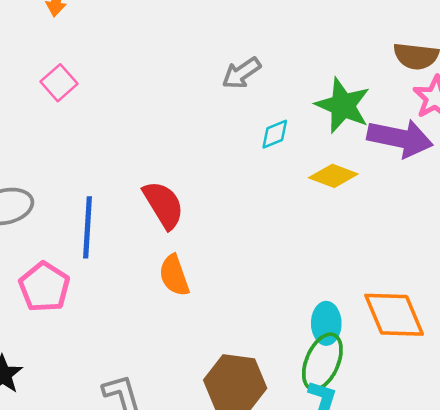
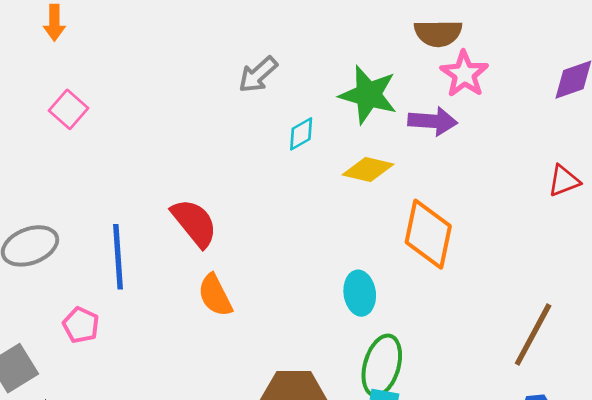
purple arrow: (400, 138) -> (433, 121), size x0.7
pink pentagon: (44, 287) -> (81, 325), size x0.7
orange diamond: (394, 315) -> (428, 234), moved, turned 42
cyan ellipse: (326, 323) -> (360, 293), moved

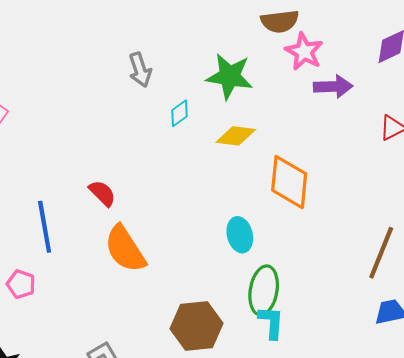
gray arrow: (258, 75) -> (140, 70), turned -60
purple arrow: (433, 121) -> (333, 87), moved
red semicircle: (194, 223) -> (102, 193), size x0.7
orange semicircle: (215, 295) -> (125, 249), size x1.4

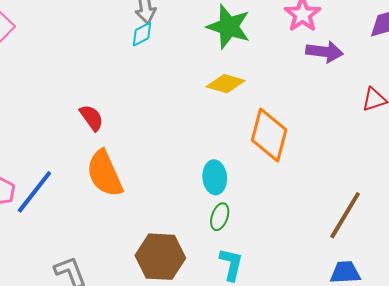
cyan diamond: (179, 113) -> (142, 34), moved
blue line: (45, 227) -> (34, 192), moved, turned 39
green ellipse: (264, 290) -> (220, 217), moved, size x0.6

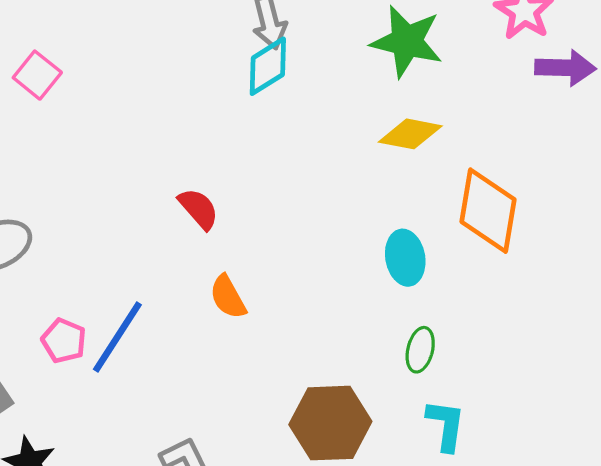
cyan diamond: (142, 34) -> (268, 66), size x1.4
orange semicircle: (105, 174) -> (228, 297), size x0.6
cyan ellipse: (215, 177) -> (405, 258), moved

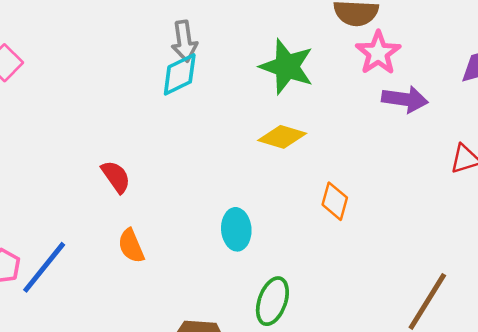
orange diamond: (488, 211) -> (335, 201), size x0.6
cyan ellipse: (405, 258) -> (236, 229), moved
green ellipse: (420, 350) -> (272, 301), size x1.4

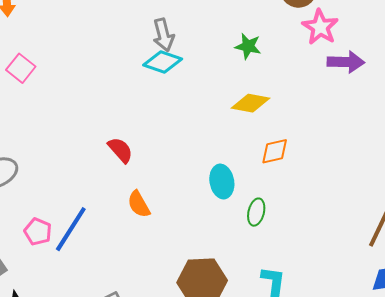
green star: (287, 67) -> (248, 46), size x0.6
cyan diamond: (180, 74) -> (163, 62), turned 51
orange diamond: (335, 201) -> (275, 151), moved, turned 68
green ellipse: (272, 301) -> (256, 212), moved, size x0.7

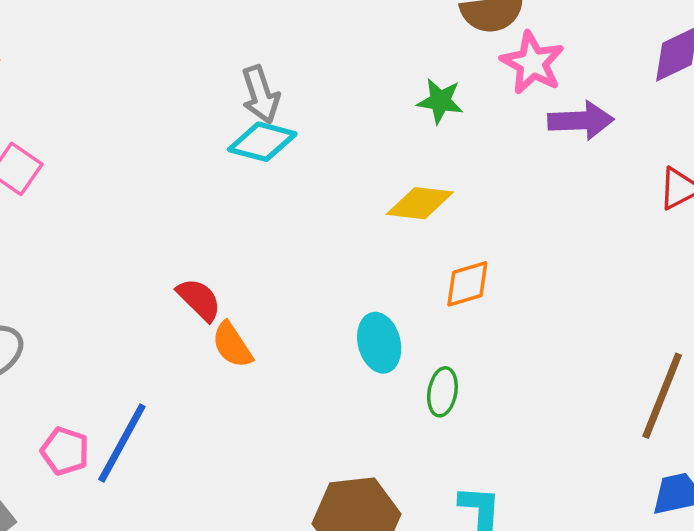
green star: (248, 46) -> (440, 101), moved
orange semicircle: (139, 204) -> (232, 345), moved

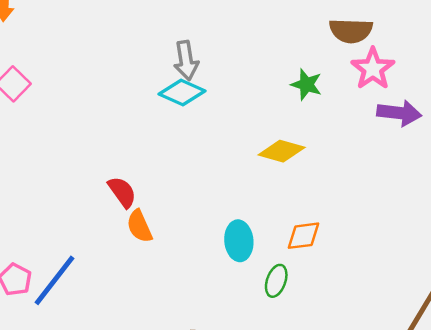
orange diamond: (467, 284) -> (304, 236), moved

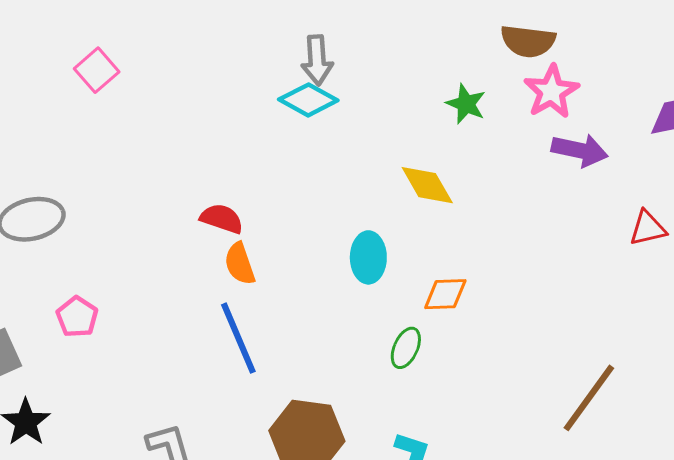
yellow diamond: (282, 151) -> (427, 185), turned 39
red semicircle: (122, 192) -> (222, 219), turned -40
cyan ellipse: (239, 241) -> (368, 257), moved
blue line: (54, 280) -> (238, 338), moved, turned -66

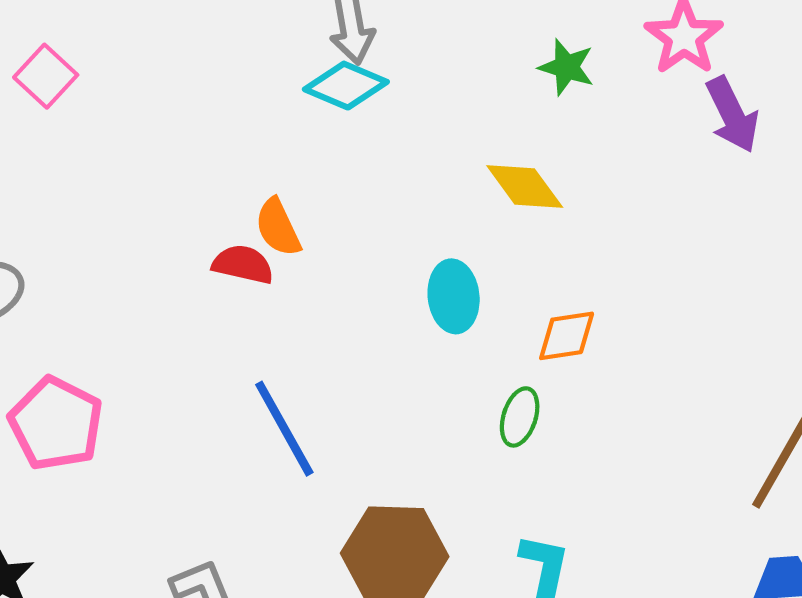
purple arrow: (580, 150) -> (732, 115), turned 58
orange semicircle: (240, 264) -> (278, 227), moved
pink pentagon: (77, 317) -> (56, 424), size x1.6

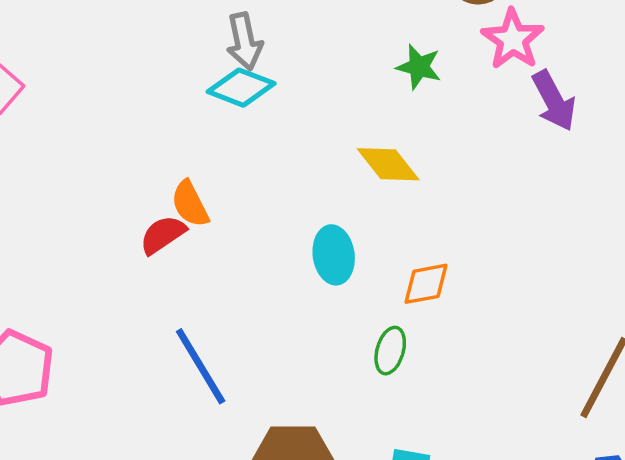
red semicircle: (243, 264) -> (163, 235), turned -45

